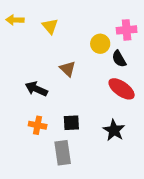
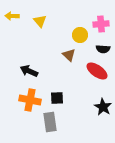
black semicircle: (119, 59) -> (103, 49), moved, turned -56
brown triangle: (68, 69) -> (69, 55), moved
orange cross: (38, 125) -> (30, 100), size x1.5
black star: (114, 130) -> (103, 107), moved

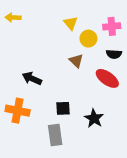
yellow triangle: (40, 21) -> (71, 23), moved
orange cross: (30, 100) -> (18, 111), moved
black star: (103, 107) -> (94, 118), moved

